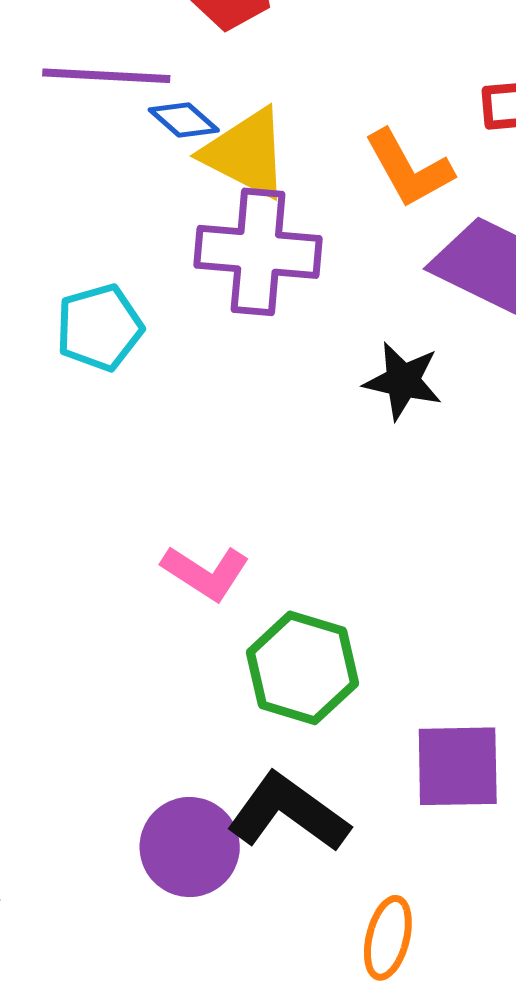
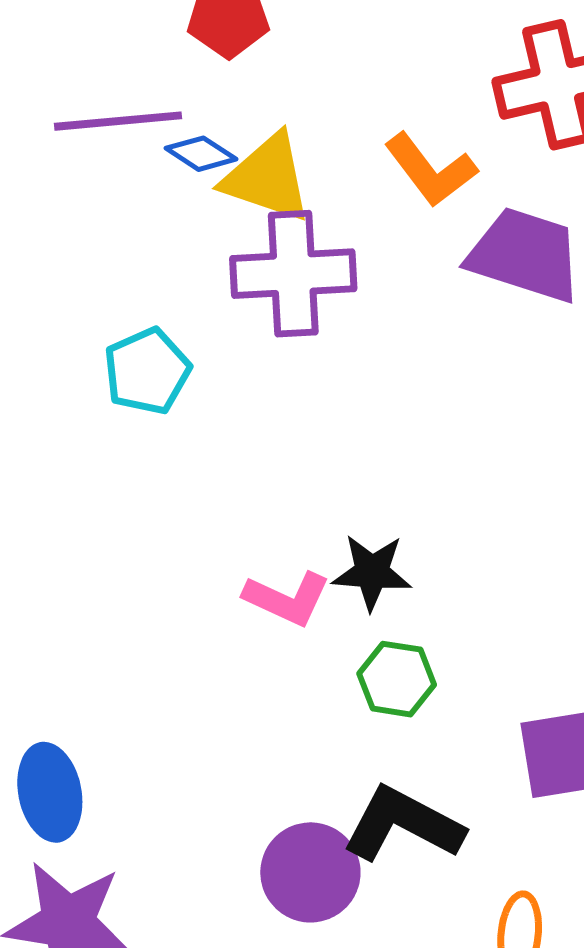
black star: (403, 381) -> (372, 572), moved
green hexagon: (302, 668) -> (397, 679), size x0.7

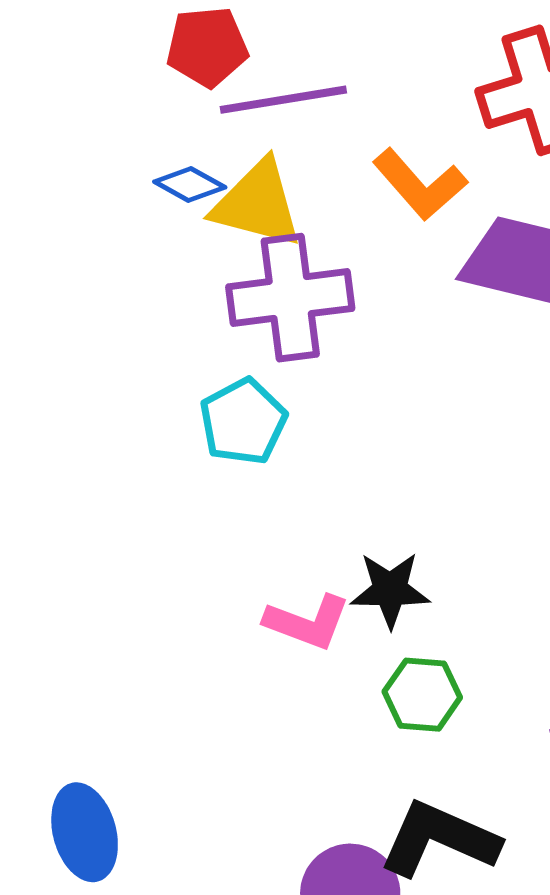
purple line: (118, 121) -> (283, 100), moved
cyan pentagon: (147, 371) -> (243, 422), moved

